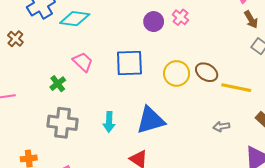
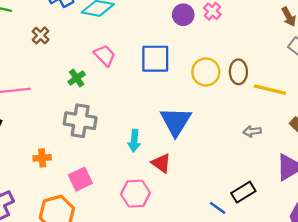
brown cross: (15, 39) -> (41, 35), moved
brown ellipse: (207, 72) -> (238, 72), turned 55
blue triangle: (151, 120) -> (176, 122), turned -44
cyan arrow: (109, 122) -> (134, 141), moved

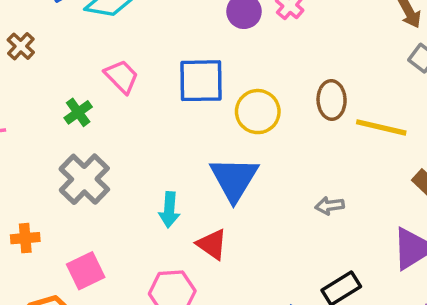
yellow circle: (206, 72) -> (258, 112), moved
gray cross: (80, 121) -> (84, 179), turned 36
gray arrow: (252, 131) -> (330, 206), moved

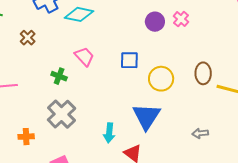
blue square: (201, 81) -> (129, 60), size x0.7
green cross: (78, 112) -> (59, 76), turned -35
orange cross: (25, 238) -> (26, 137), moved

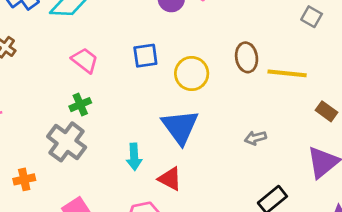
green cross: (59, 76) -> (80, 105), moved, turned -35

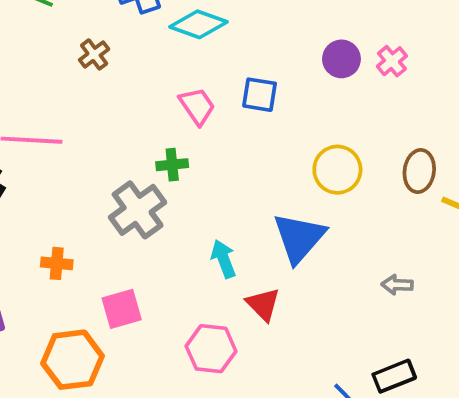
blue square: (145, 56) -> (260, 95), moved
cyan arrow: (134, 157) -> (223, 259), turned 145
orange cross: (24, 179) -> (57, 263), moved

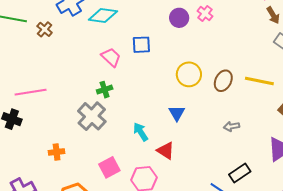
brown cross: (94, 54) -> (45, 29), moved
brown ellipse: (419, 171) -> (223, 81), moved, turned 30
blue triangle: (299, 238) -> (177, 113), size x0.6
pink square: (122, 309) -> (109, 167), moved

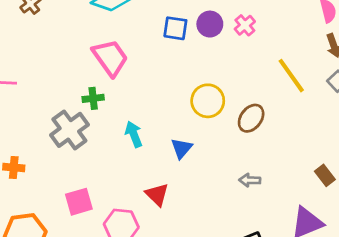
blue square: (141, 45) -> (175, 28), moved
pink trapezoid: (111, 57) -> (110, 58), size x1.4
yellow line: (259, 81) -> (291, 76), moved, turned 32
cyan arrow: (141, 132) -> (134, 134), moved

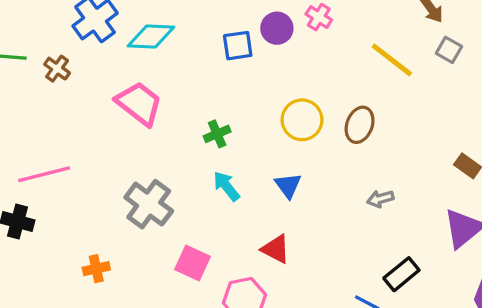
pink trapezoid: (110, 58) -> (139, 103), moved
green cross: (93, 98) -> (217, 134), moved
pink square: (79, 202) -> (192, 263), moved, turned -32

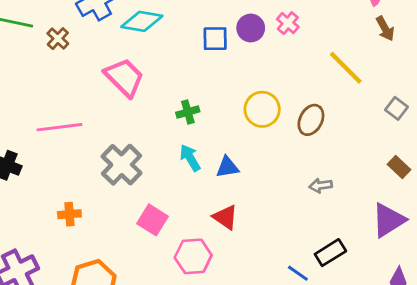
gray square: (449, 50) -> (397, 108), moved
pink line: (44, 174) -> (59, 127), moved
blue triangle: (288, 185) -> (227, 167), moved, turned 50

